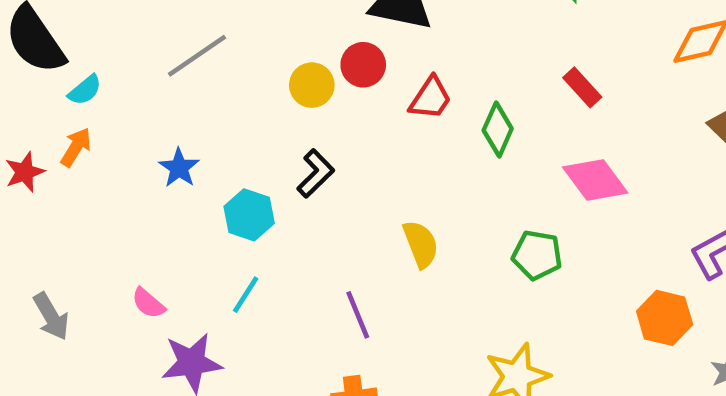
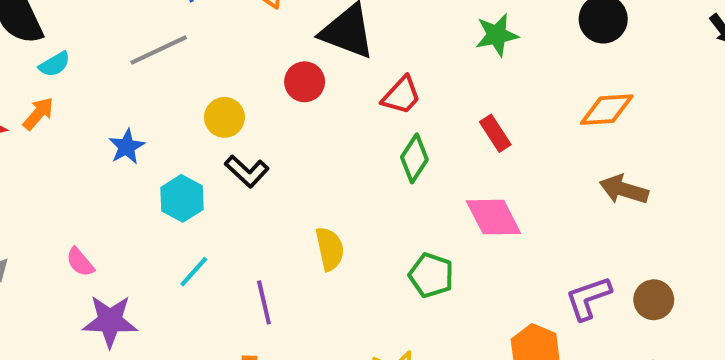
yellow circle: (312, 85) -> (224, 117), moved
red trapezoid: (430, 98) -> (401, 95), moved
black L-shape: (316, 174) -> (247, 171), turned 78
cyan line: (246, 295) -> (194, 272), moved

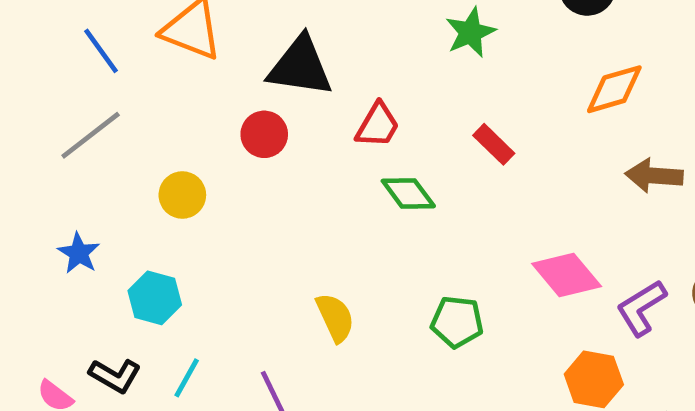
green diamond: (414, 158) -> (408, 193), turned -57
black L-shape: (247, 171) -> (115, 376), moved
pink diamond: (493, 217) -> (567, 275), moved

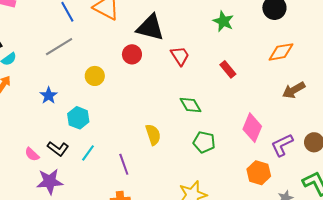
green star: (471, 32) -> (223, 21), turned -30
red trapezoid: (378, 125) -> (180, 56), turned -70
brown arrow: (654, 176) -> (294, 90), turned -40
green diamond: (408, 193) -> (190, 105), moved
pink diamond: (567, 275) -> (252, 128), turned 56

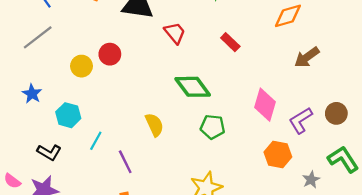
red circle: (132, 54) -> (110, 54), moved
green diamond: (190, 105) -> (193, 87), size x1.4
cyan line: (88, 153) -> (96, 141), moved
pink semicircle: (32, 154) -> (12, 181), moved

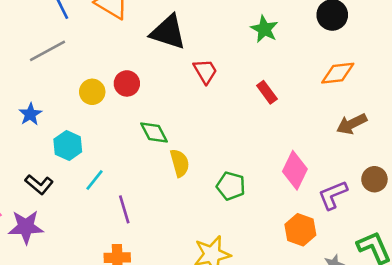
green diamond: (193, 87) -> (154, 132), moved, size x0.7
brown circle: (336, 113) -> (374, 179), moved
yellow semicircle: (154, 125) -> (180, 163), moved

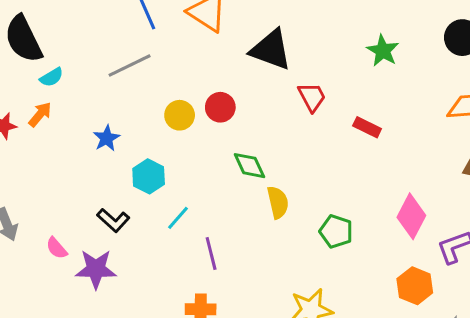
red rectangle: (267, 92) -> (367, 127), moved, turned -30

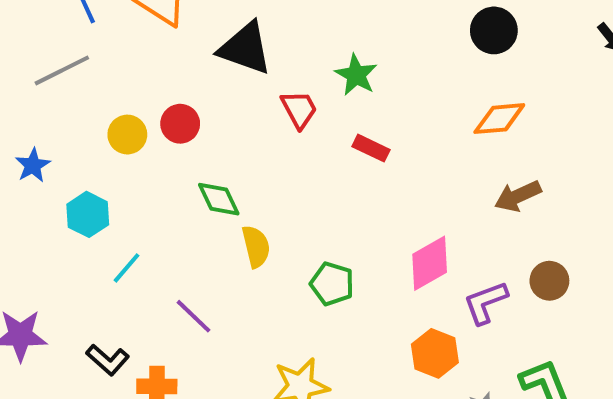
green star: (383, 51) -> (356, 75), moved
pink diamond: (411, 216) -> (430, 263), turned 33
black L-shape: (113, 220) -> (108, 360), moved
purple line: (211, 254) -> (193, 316), moved, turned -32

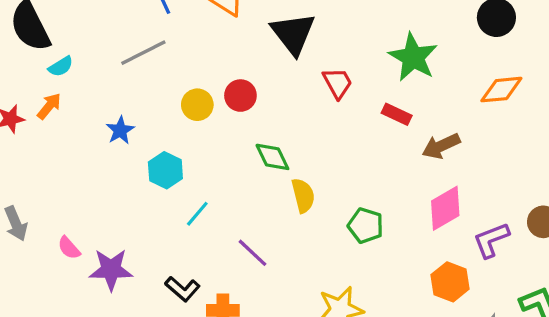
black triangle: (245, 48) -> (293, 33), turned 33
green star: (356, 75) -> (413, 57), moved, size x1.4
brown arrow: (518, 196) -> (441, 146), moved

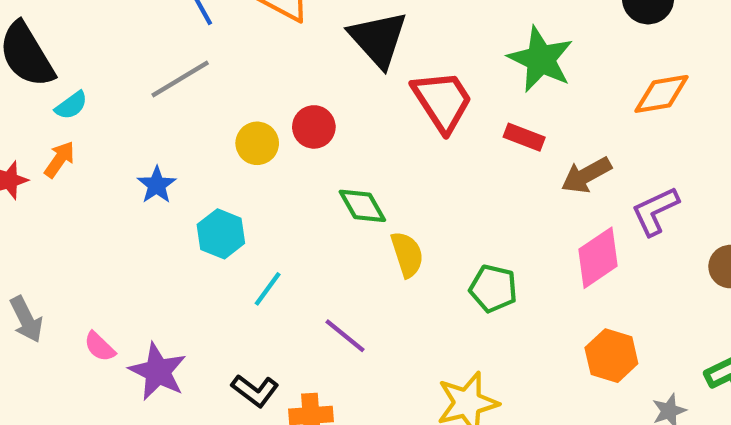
red trapezoid: (338, 83) -> (442, 101), size x1.5
purple L-shape: (491, 240) -> (655, 211), moved
purple star: (111, 270) -> (158, 372), turned 30

